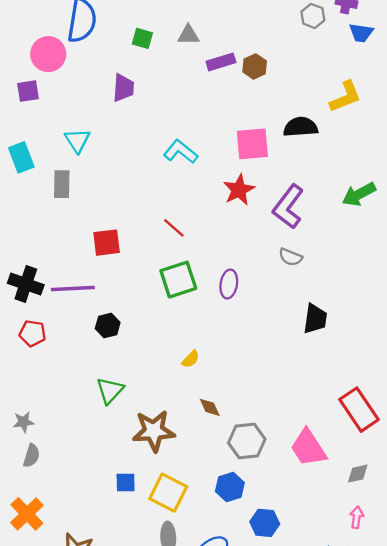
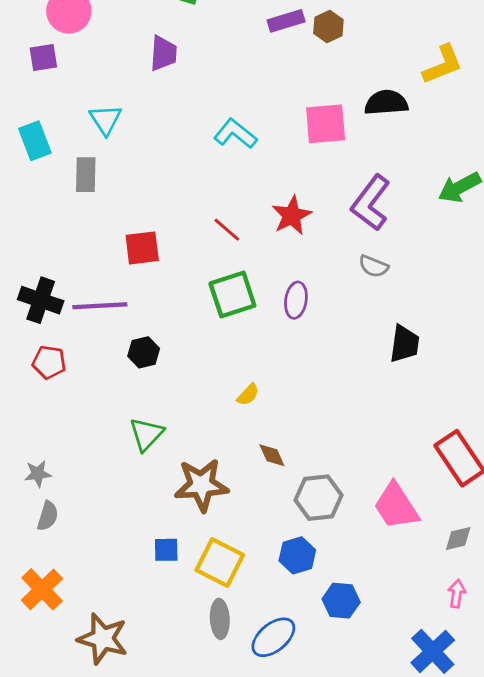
red star: (239, 190) -> (292, 216), moved

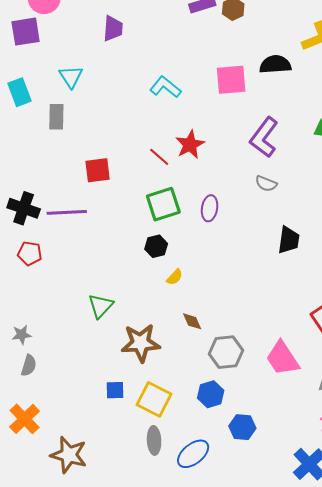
purple square: (43, 58) -> (26, 32), size x1.4
red star: (292, 216) -> (190, 145), moved
black hexagon: (144, 352) -> (156, 246), moved

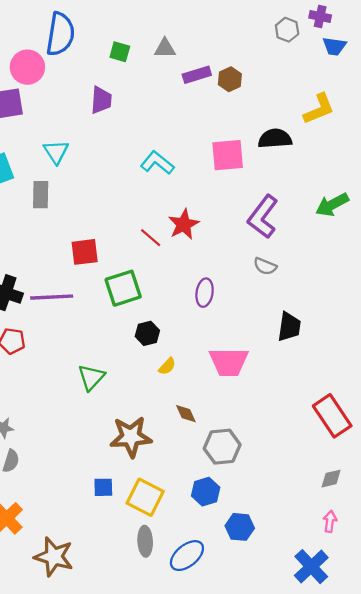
green square: (163, 204) -> (123, 288), moved
green triangle: (101, 306) -> (91, 377), moved
pink trapezoid: (282, 358) -> (229, 362), moved, turned -57

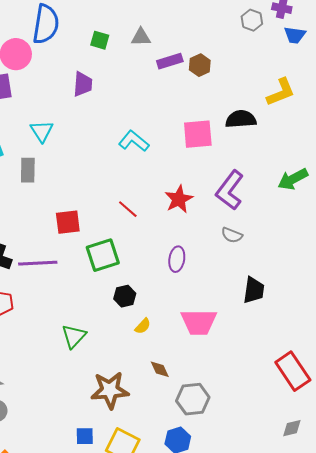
red star: (184, 224) -> (179, 199), moved

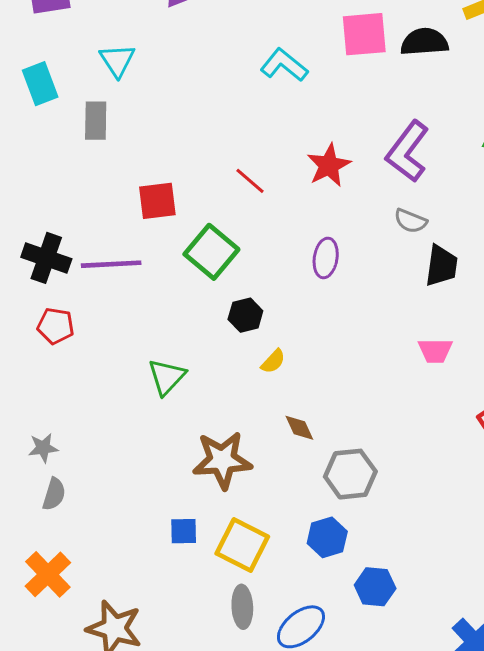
pink square: (198, 134) -> (364, 34), moved
cyan L-shape: (134, 141) -> (284, 65), moved
green square: (103, 255) -> (211, 252), turned -32
black trapezoid: (254, 290) -> (441, 266), moved
pink trapezoid: (199, 322) -> (435, 351), moved, size x0.6

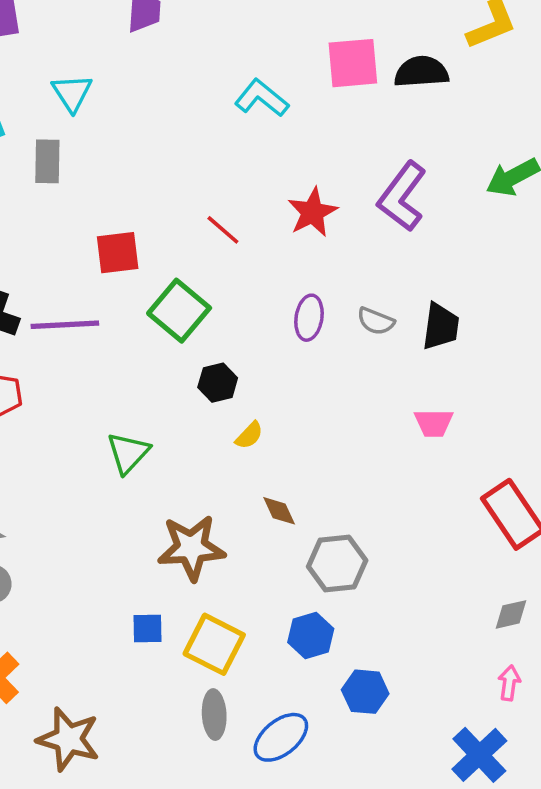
gray semicircle: (411, 221) -> (376, 321), moved

